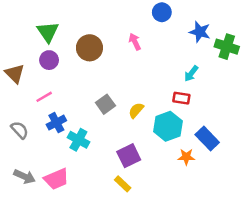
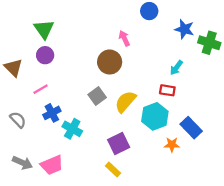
brown circle: (89, 48) -> (110, 62), moved
yellow semicircle: (136, 110) -> (125, 102), size x1.5

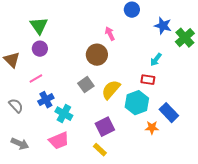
green cross: (209, 43) -> (185, 38), turned 30
pink trapezoid: (52, 165) -> (59, 141), moved

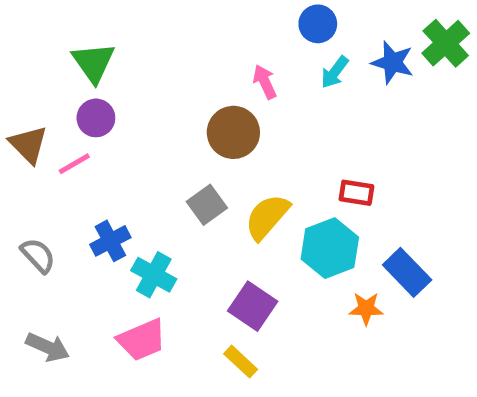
green cross: (185, 38) -> (446, 43), moved
cyan arrow: (156, 60) -> (335, 72), moved
pink line: (36, 79) -> (74, 164), moved
purple square: (105, 127) -> (253, 306), turned -30

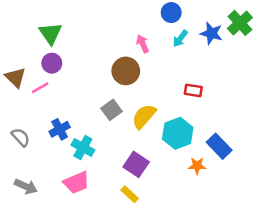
red rectangle: (356, 193) -> (193, 90), moved

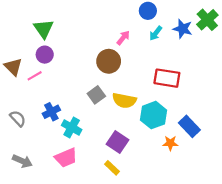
pink arrow: (143, 44) -> (123, 38), turned 64
red rectangle: (193, 90) -> (167, 78), size x1.6
yellow semicircle: (144, 116) -> (124, 101), turned -120

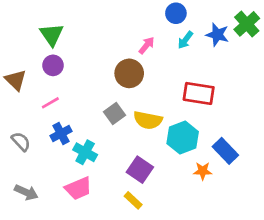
pink line: (35, 76) -> (50, 103), moved

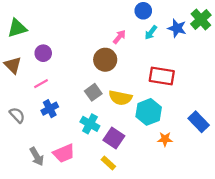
green triangle: (52, 35) -> (17, 28), moved, turned 48
blue rectangle: (225, 151) -> (199, 122), moved
cyan cross: (85, 152) -> (90, 124), moved
gray arrow: (26, 192) -> (37, 156), moved, turned 36

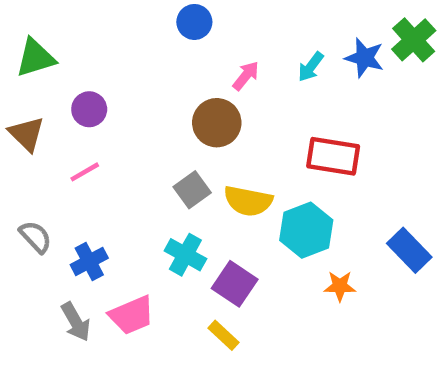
blue circle: (143, 11) -> (194, 22), moved
blue cross: (50, 109) -> (89, 261), moved

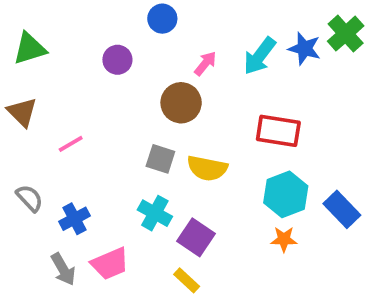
cyan arrow: (311, 67) -> (260, 56), size x1.5
purple circle: (89, 109) -> (117, 60), moved
gray square: (192, 190) -> (160, 159), turned -36
cyan hexagon: (306, 230) -> (286, 194), moved

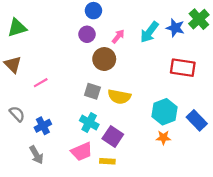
purple circle: (117, 60) -> (87, 34), moved
red rectangle: (278, 131) -> (183, 68), moved
pink trapezoid: (110, 264) -> (82, 152), moved
yellow rectangle: (187, 280) -> (107, 161), turned -40

